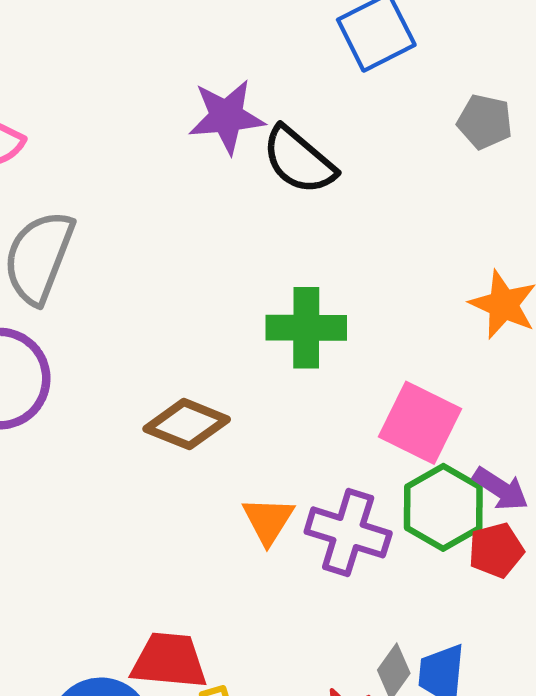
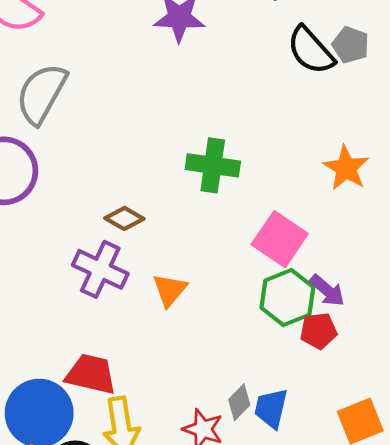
black semicircle: (299, 160) -> (311, 50), moved
brown diamond: (187, 424) -> (124, 218), size x0.7
purple cross: (348, 532) -> (100, 269), moved

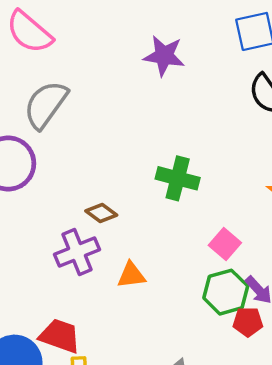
pink square: (280, 239) -> (225, 244), size x0.7
purple cross: (100, 269) -> (77, 252), turned 36
orange triangle: (170, 290) -> (131, 275), turned 36

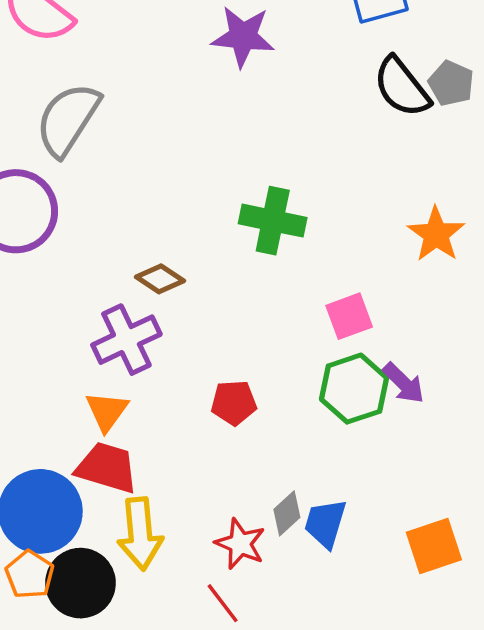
pink square: (225, 244) -> (349, 316), turned 32
orange triangle: (131, 275) -> (107, 411), moved, turned -44
red pentagon: (248, 322) -> (234, 403), moved

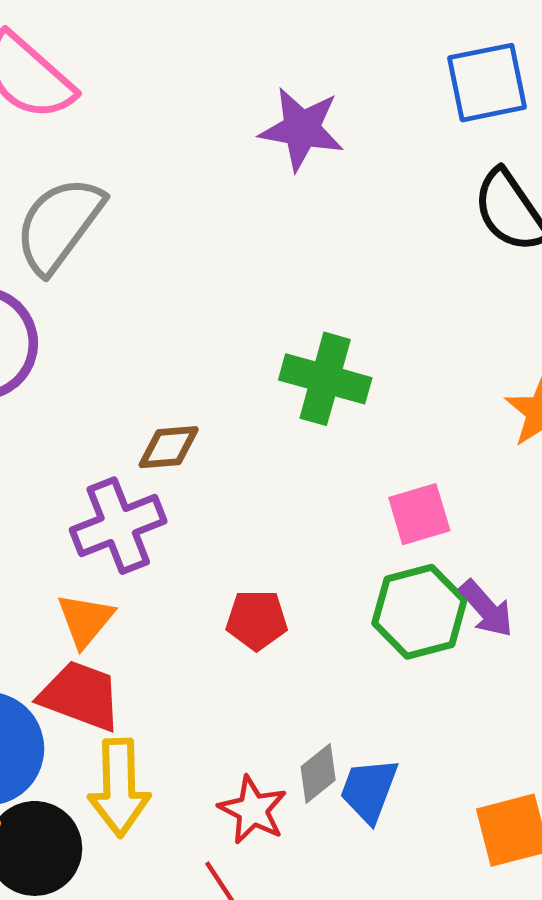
brown diamond: (160, 279) -> (169, 447), turned -42

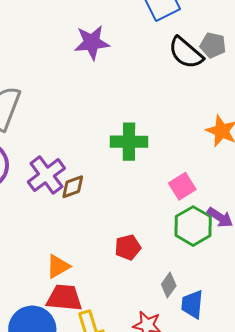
purple cross: (118, 526) -> (46, 175), moved
orange triangle: (85, 620) -> (58, 266), turned 36
gray diamond: (318, 773) -> (169, 285), moved

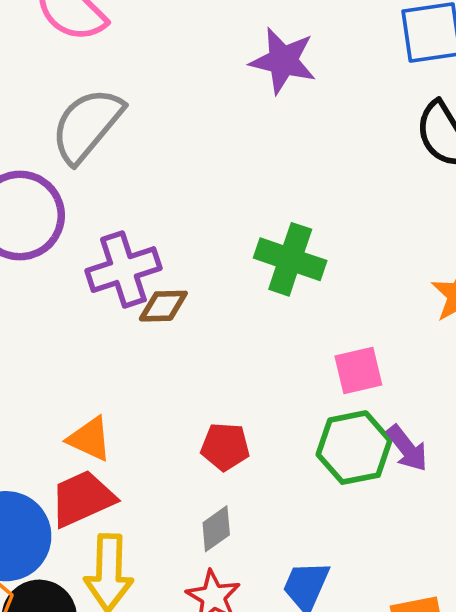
orange triangle: (58, 266) -> (90, 439), turned 36
gray diamond: (169, 285) -> (216, 529), moved
red trapezoid: (64, 298) -> (82, 499), turned -48

